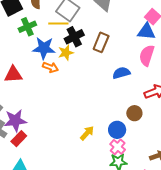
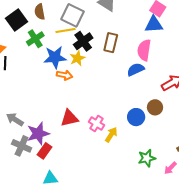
pink semicircle: (147, 55) -> (144, 50), moved
red triangle: (13, 74) -> (69, 118), moved
blue circle: (117, 130) -> (136, 117), moved
pink cross: (118, 147) -> (96, 123), moved

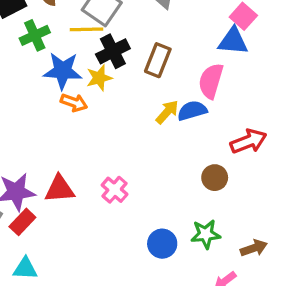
blue circle: (136, 117) -> (162, 244), moved
red triangle: (69, 118) -> (60, 189), moved
yellow arrow: (111, 135) -> (167, 112), moved
green star: (147, 158) -> (206, 234), moved

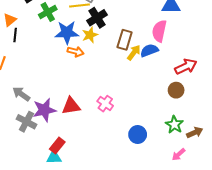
brown rectangle: (158, 60) -> (125, 40), moved
brown circle: (215, 178) -> (176, 90), moved
red rectangle: (22, 222) -> (57, 145), moved
green star: (206, 234) -> (174, 125), moved, turned -30

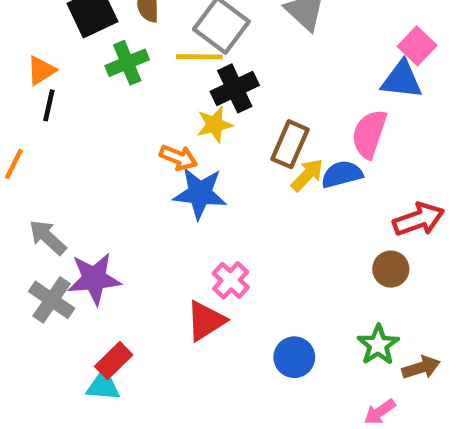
blue star: (67, 32) -> (200, 193), moved
red triangle: (71, 106) -> (206, 321), moved, turned -30

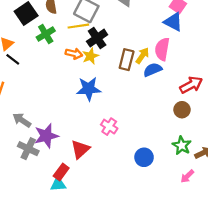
blue triangle: (402, 80) -> (173, 22), turned 30
black line: (49, 105) -> (13, 59), turned -56
orange arrow: (178, 158) -> (74, 54), moved
yellow arrow: (307, 175) -> (142, 56), moved
red triangle: (206, 321) -> (80, 149), moved

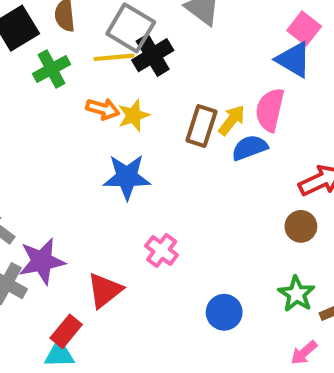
black cross: (97, 38) -> (153, 55), moved

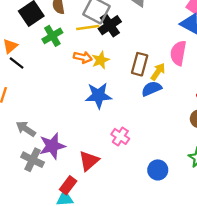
yellow arrow: (232, 120) -> (158, 72), moved
blue semicircle: (250, 148) -> (152, 89), moved

